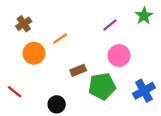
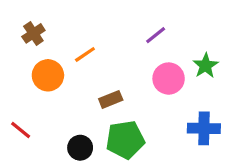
green star: (144, 16) -> (206, 66), moved
green pentagon: (102, 86) -> (125, 140), moved
blue cross: (144, 91) -> (204, 128), turned 30

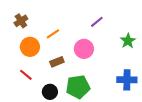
pink circle: (169, 79) -> (84, 49), moved
brown rectangle: (111, 99) -> (57, 62), moved
red line: (21, 130) -> (26, 75), moved

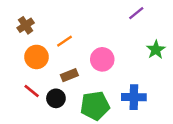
purple line: (97, 22) -> (136, 13), moved
blue cross: (127, 80) -> (134, 97), moved
black circle: (50, 92) -> (56, 98), moved

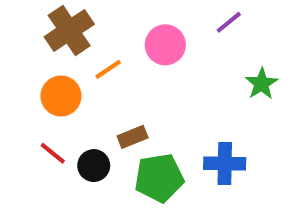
brown cross: (26, 25) -> (69, 31), moved, size x1.6
pink circle: (102, 59) -> (165, 45), moved
brown rectangle: (69, 75) -> (133, 137), moved

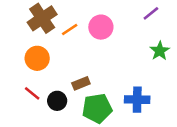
purple line: (229, 22) -> (151, 13), moved
orange line: (108, 69) -> (70, 30), moved

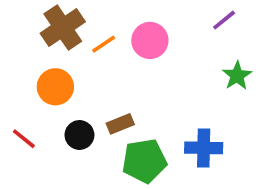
red line: (32, 93) -> (24, 139), moved
black circle: (57, 101) -> (79, 135), moved

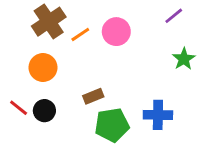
black circle: (79, 135) -> (44, 111), moved

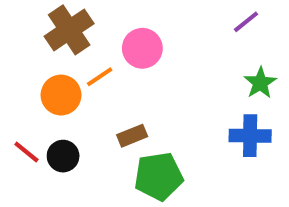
pink circle: (116, 32) -> (142, 48), moved
orange line: (80, 34) -> (100, 77), moved
blue cross: (158, 115) -> (250, 136), moved

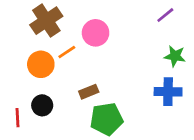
green star: (260, 83) -> (175, 56), turned -30
red line: (26, 152) -> (18, 118), moved, turned 48

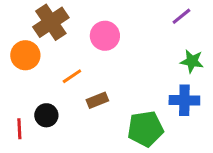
orange line: (67, 52) -> (72, 76), moved
orange circle: (41, 64) -> (25, 55), moved
green pentagon: (106, 119) -> (145, 129), moved

